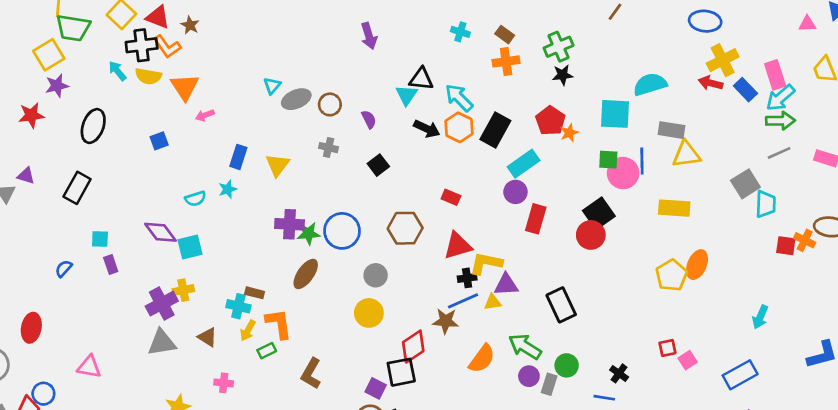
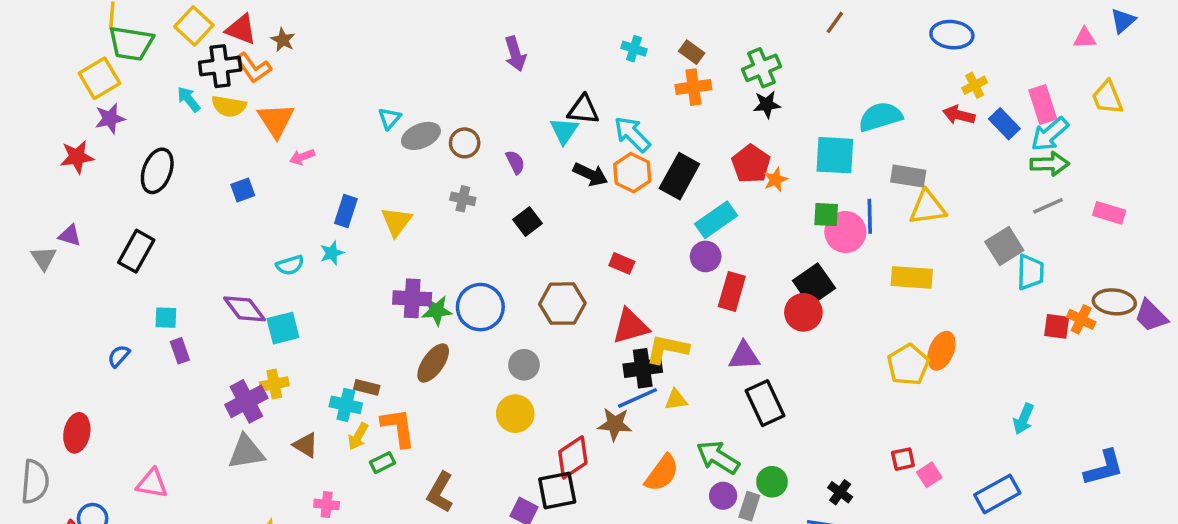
yellow cross: (723, 60) -> (975, 85), size x0.6
black cross: (467, 278) -> (643, 368), size x1.5
purple triangle: (506, 285) -> (744, 356), moved

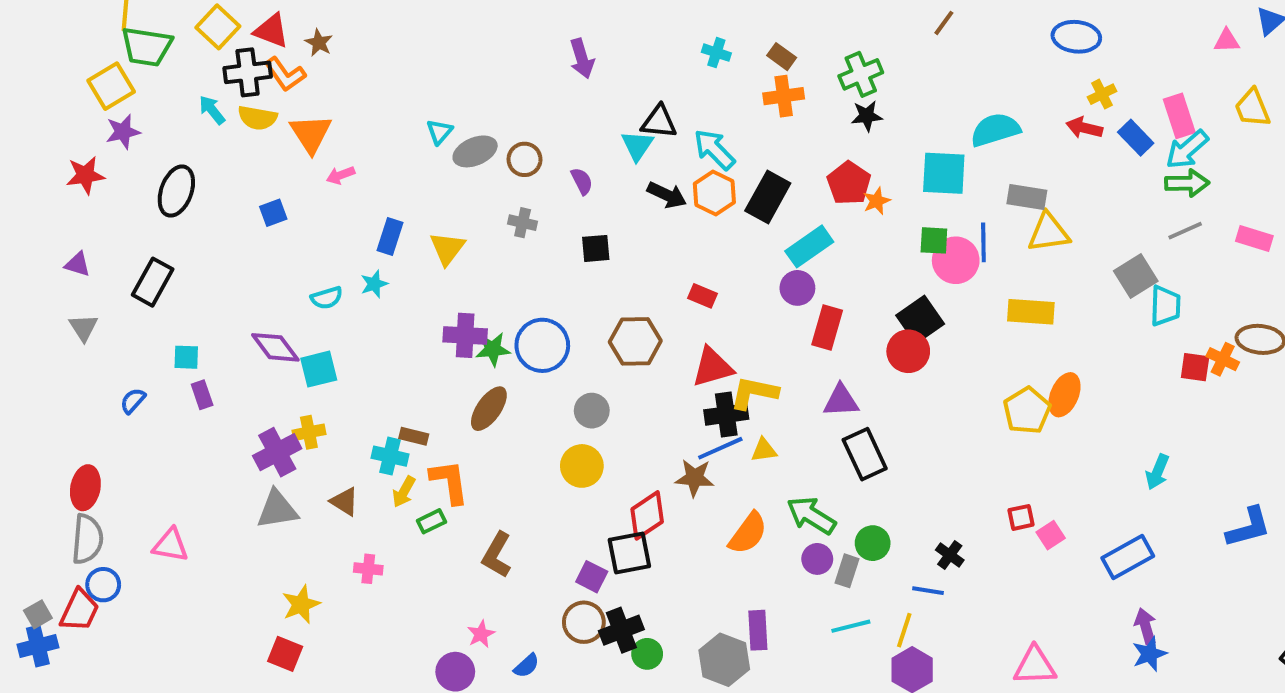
black square: (527, 222) -> (596, 248), turned 32
gray triangle: (44, 258) -> (83, 328), moved
gray semicircle: (35, 482) -> (87, 539), moved

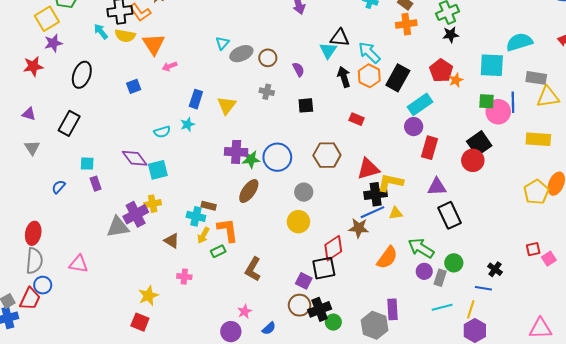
black arrow: (667, 195) -> (344, 77), turned -132
red rectangle: (703, 296) -> (357, 119), moved
gray triangle: (277, 509) -> (118, 227), moved

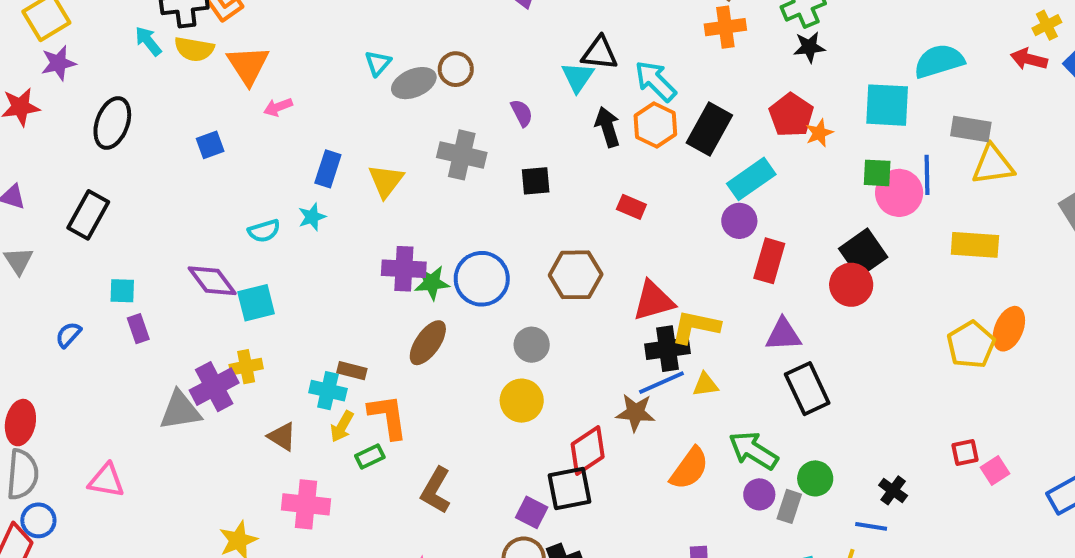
brown circle: (268, 58) -> (456, 69), moved
gray cross: (267, 92) -> (462, 155), size x1.6
pink cross: (184, 277) -> (306, 504), size x1.6

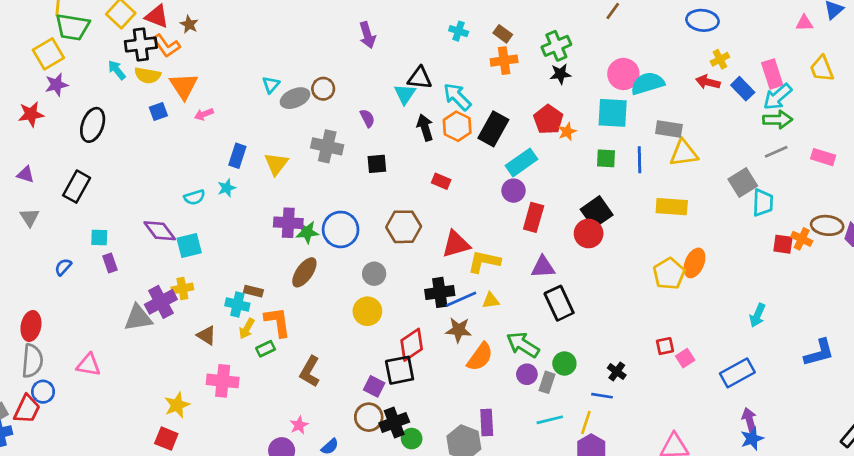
blue square: (210, 145) -> (158, 112), moved
pink circle: (899, 193) -> (623, 74), moved
black cross: (667, 349) -> (440, 292), moved
brown star: (635, 413) -> (459, 330), moved

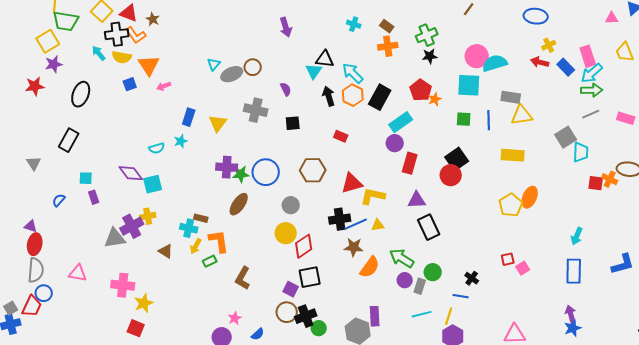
purple triangle: (26, 175) -> (31, 226), moved
red diamond: (412, 345) -> (304, 246), moved
blue rectangle: (737, 373) -> (574, 271), moved, turned -60
pink cross: (223, 381) -> (123, 285), moved

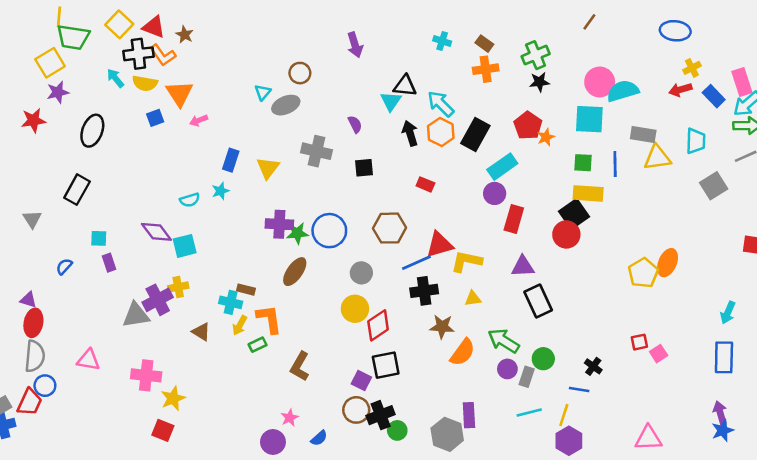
red arrow: (540, 62) -> (680, 90), turned -30
brown circle: (253, 67) -> (300, 73), moved
cyan trapezoid: (581, 152) -> (696, 141), moved
yellow rectangle: (513, 155) -> (588, 193), moved
blue line: (356, 224) -> (416, 263), moved

